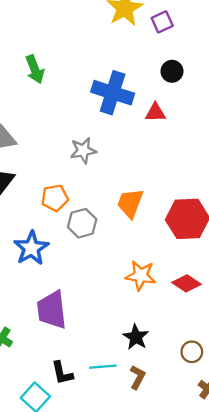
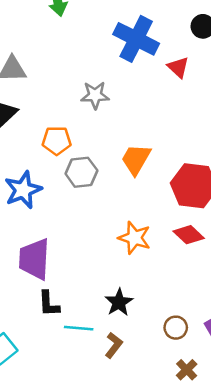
red triangle: (155, 113) -> (178, 67), turned 35
red diamond: (186, 283) -> (189, 235), moved
black L-shape: (62, 373) -> (49, 304), moved

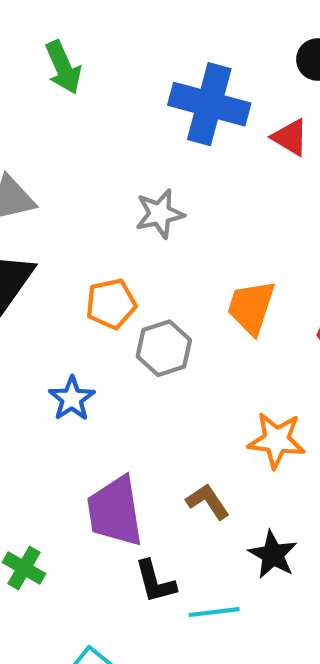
blue star: (23, 190) -> (72, 399), size x0.7
brown L-shape: (114, 345) -> (208, 502), moved, turned -60

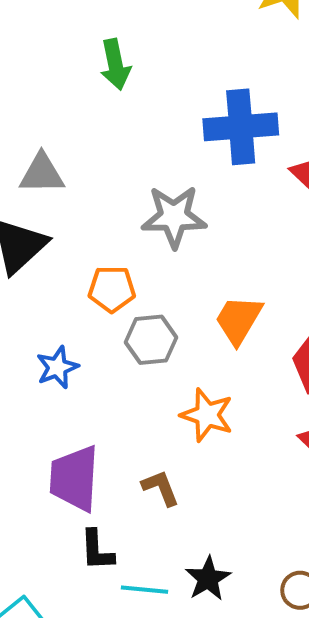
blue cross: (209, 104) -> (241, 127), turned -32
gray star: (160, 214) -> (174, 217), size x1.4
orange star: (276, 440) -> (207, 415), moved
black star: (273, 555) -> (208, 579), moved

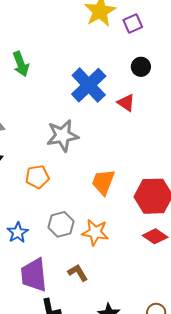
blue cross: (241, 127) -> (89, 85), turned -30
gray hexagon: (151, 340) -> (61, 224), moved
blue star: (57, 367) -> (18, 233), moved

